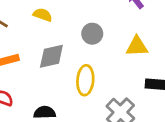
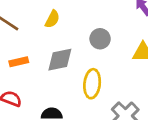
yellow semicircle: (43, 15) -> (52, 19), turned 96

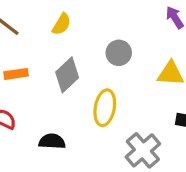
gray diamond: (60, 60) -> (67, 75), turned -36

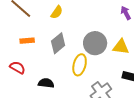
gray circle: (119, 53) -> (95, 43), moved, size x1.5

